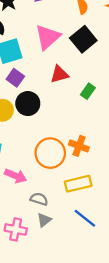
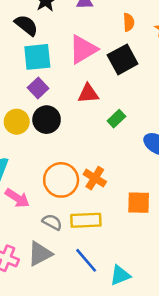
gray semicircle: (39, 199) -> (52, 222), moved
gray triangle: (44, 220) -> (40, 254), size x1.5

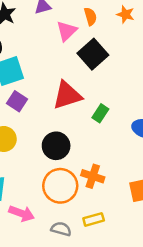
pink triangle: (83, 49) -> (67, 31), moved, size x0.7
red triangle: (88, 94) -> (67, 95), size x1.4
black circle: (47, 120) -> (56, 146), moved
yellow rectangle: (86, 220) -> (94, 219), size x0.7

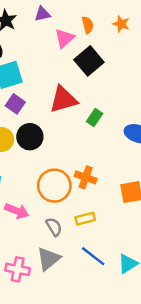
black circle: (56, 146) -> (30, 137), moved
gray semicircle: (61, 229) -> (54, 227), turned 42

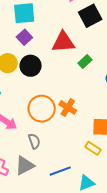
yellow rectangle: (85, 219) -> (93, 148), moved, turned 35
blue line: (93, 256) -> (60, 171), turned -70

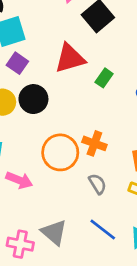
gray semicircle: (34, 141) -> (98, 184), moved
gray triangle: (25, 166) -> (54, 232), turned -40
blue line: (60, 171) -> (103, 230), turned 70

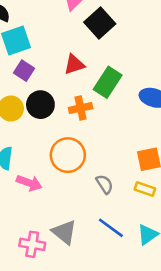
red triangle: (70, 58) -> (74, 64), size x0.7
green rectangle: (104, 78) -> (108, 82), size x1.6
orange cross: (94, 143) -> (81, 108), moved, turned -30

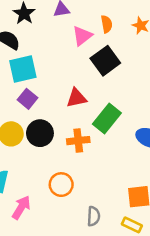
orange circle: (68, 155) -> (61, 185), size x0.7
pink arrow: (29, 183) -> (21, 207), turned -85
gray semicircle: (105, 184) -> (94, 216), turned 30

